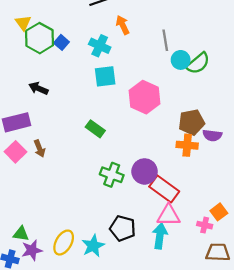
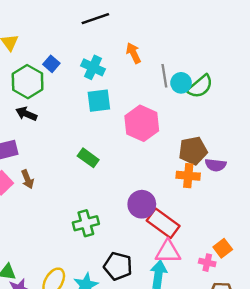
orange arrow: (123, 25) -> (133, 53), moved
green hexagon: (40, 38) -> (28, 82), moved
gray line: (165, 40) -> (164, 76), moved
green cross: (112, 175) -> (86, 223), moved, turned -35

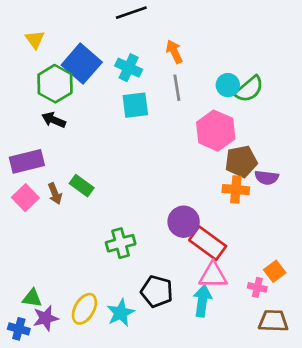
blue square: (51, 64) -> (82, 64), size x2.0
gray line: (164, 76) -> (177, 88), moved
pink hexagon: (142, 123) -> (216, 131), moved
green rectangle: (88, 158) -> (82, 186), moved

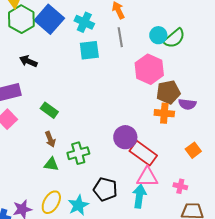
green hexagon: (55, 84) -> (21, 19), moved
brown arrow: (55, 194) -> (50, 139), moved
orange square: (275, 271) -> (193, 150), moved
green triangle: (32, 298) -> (51, 164), moved

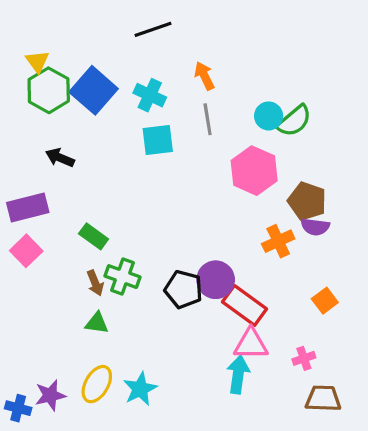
brown pentagon: (168, 92) -> (307, 201), moved, turned 30
orange cross: (164, 113) -> (278, 241), turned -30
green cross: (78, 153) -> (123, 277), moved, turned 35
pink cross: (180, 186) -> (304, 358), turned -32
black pentagon: (105, 189) -> (184, 289), moved

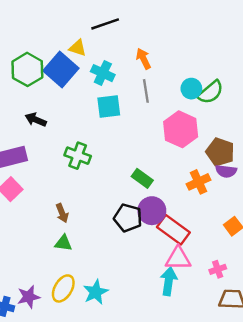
yellow triangle: (37, 61) -> (78, 48), moved, turned -36
green rectangle: (94, 236) -> (142, 178), moved
green cross: (123, 277) -> (78, 156), moved

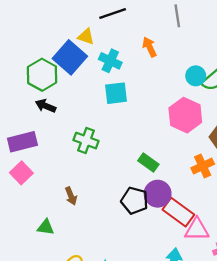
green hexagon: (27, 69) -> (42, 75), moved
gray line: (146, 91) -> (177, 16), moved
green triangle: (63, 243) -> (46, 227), moved
pink triangle: (178, 259) -> (197, 229), moved

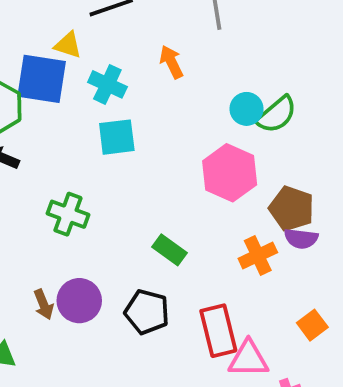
blue square: (70, 57) -> (42, 79), turned -32
purple circle: (158, 194) -> (79, 301), moved
red rectangle: (178, 212) -> (218, 331), turned 40

